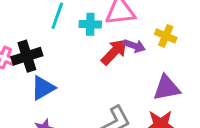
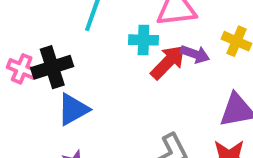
cyan cross: (90, 24) -> (143, 40), moved

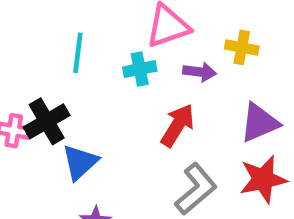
red arrow: (168, 62) -> (178, 125), moved

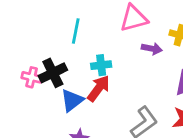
cyan cross: (140, 69) -> (101, 65), moved
red arrow: (178, 125) -> (99, 88), moved

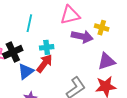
purple arrow: (152, 49) -> (82, 37), size x1.5

